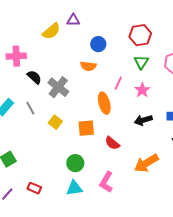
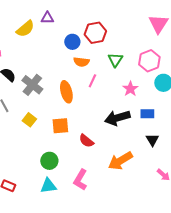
red hexagon: (140, 35) -> (95, 33), moved
orange semicircle: (88, 66) -> (81, 62), moved
pink star: (142, 90) -> (130, 89), moved
orange ellipse: (104, 103) -> (66, 92), moved
black arrow: (143, 120) -> (117, 118), size x1.4

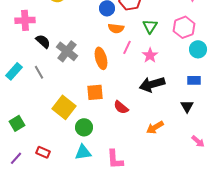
pink star: (130, 89) -> (150, 55), moved
blue rectangle: (147, 114) -> (194, 80), moved
yellow square: (29, 120) -> (64, 107), moved, size x1.6
orange arrow: (120, 161) -> (155, 127), size x0.7
pink L-shape: (80, 180) -> (115, 159), moved, turned -35

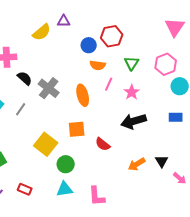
gray line: (39, 72) -> (21, 109), turned 64
black triangle: (187, 106) -> (162, 161), moved

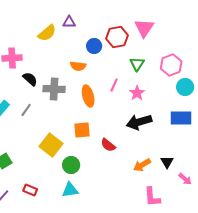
pink triangle: (175, 27) -> (144, 28), moved
orange semicircle: (98, 65) -> (78, 66), moved
gray cross: (49, 88) -> (54, 89), turned -35
blue rectangle: (176, 117) -> (181, 118), size x1.5
pink L-shape: (97, 196) -> (152, 197), moved

